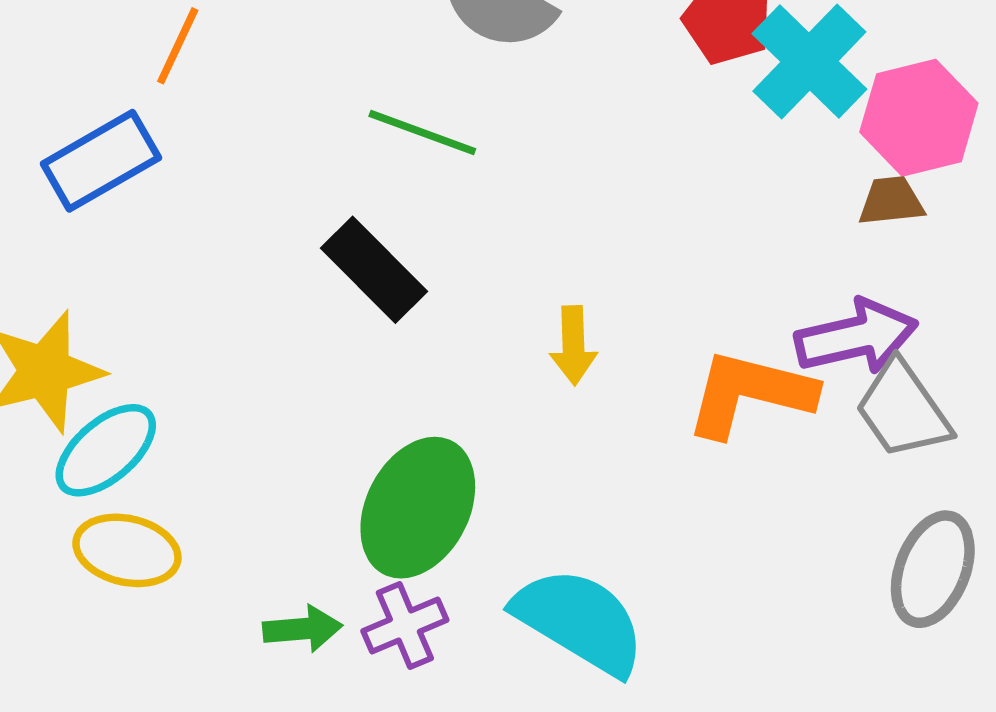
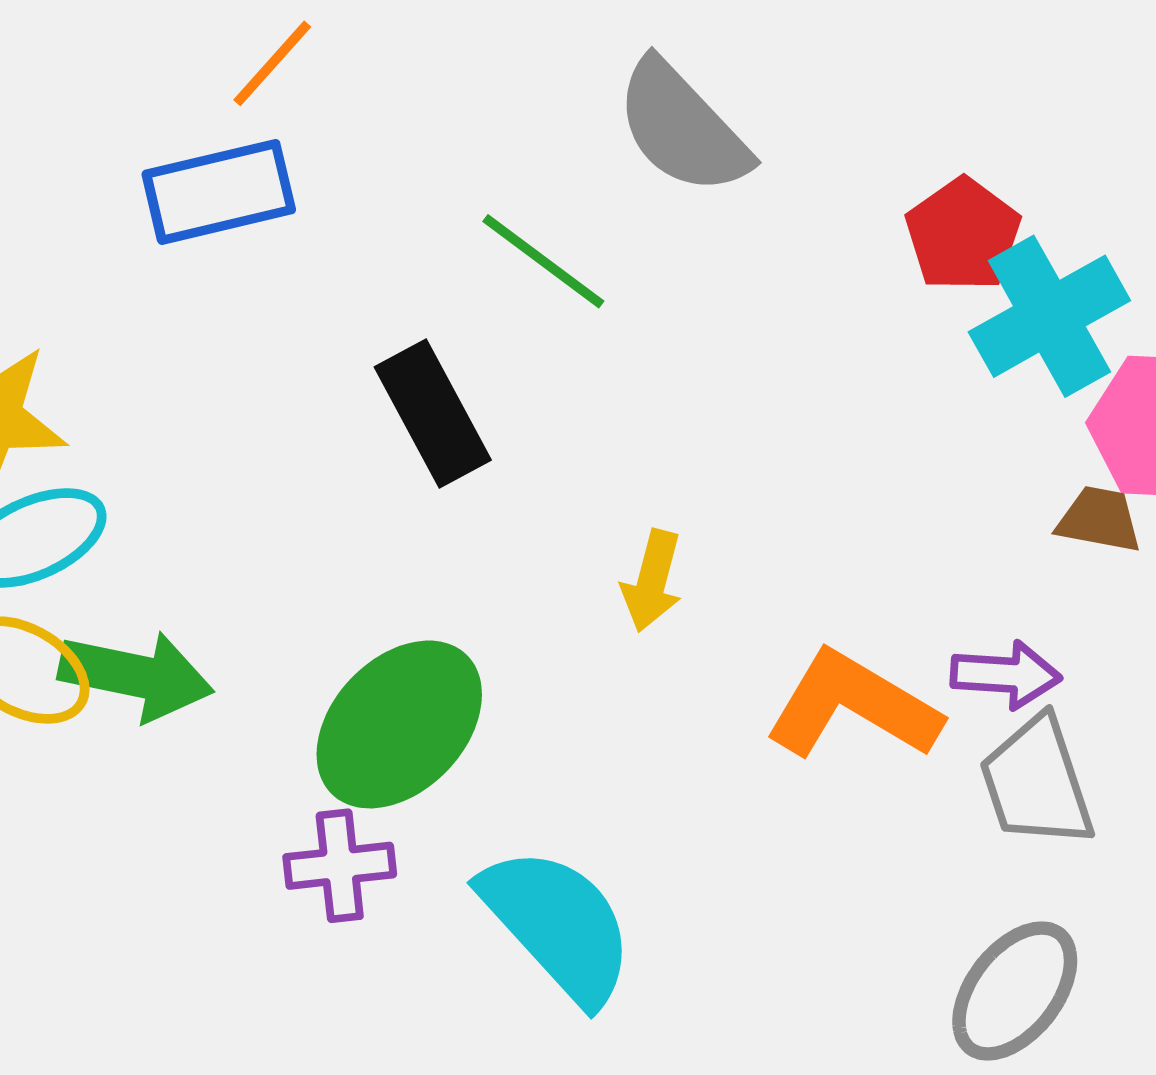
blue rectangle: (101, 161) -> (219, 192), moved
purple arrow: (856, 337) -> (1006, 675), size x0.7
green arrow: (303, 629) -> (136, 676), moved, size x1.5

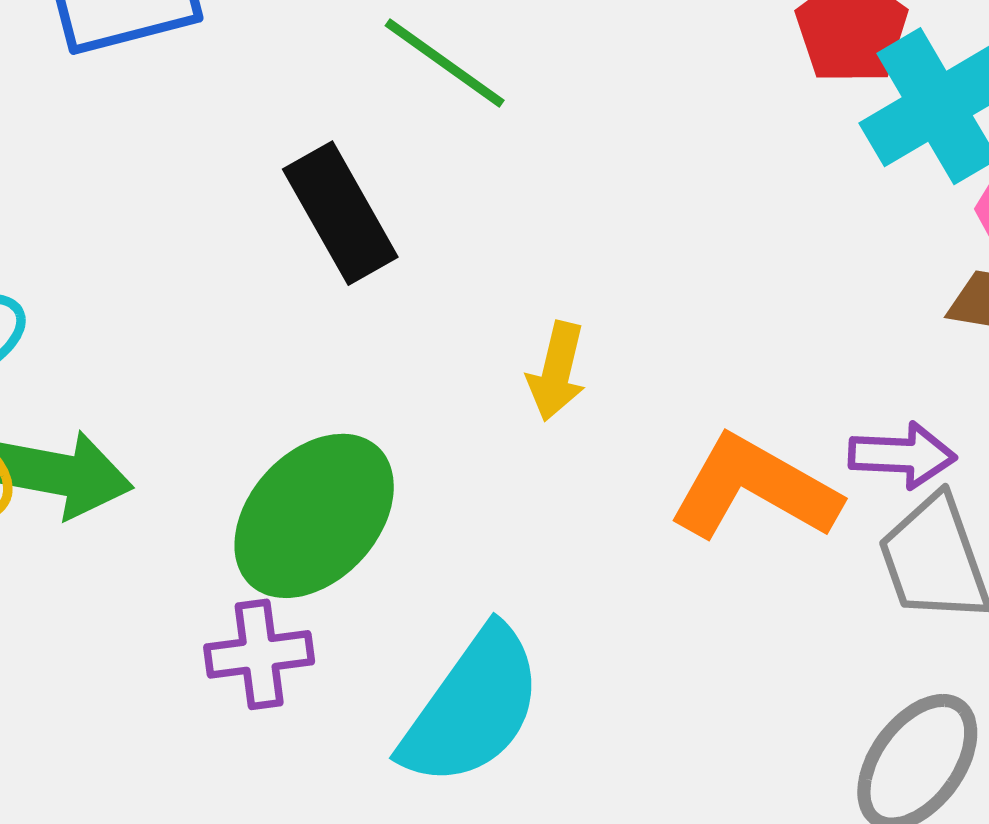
cyan semicircle: (558, 925) -> (472, 707), turned 79

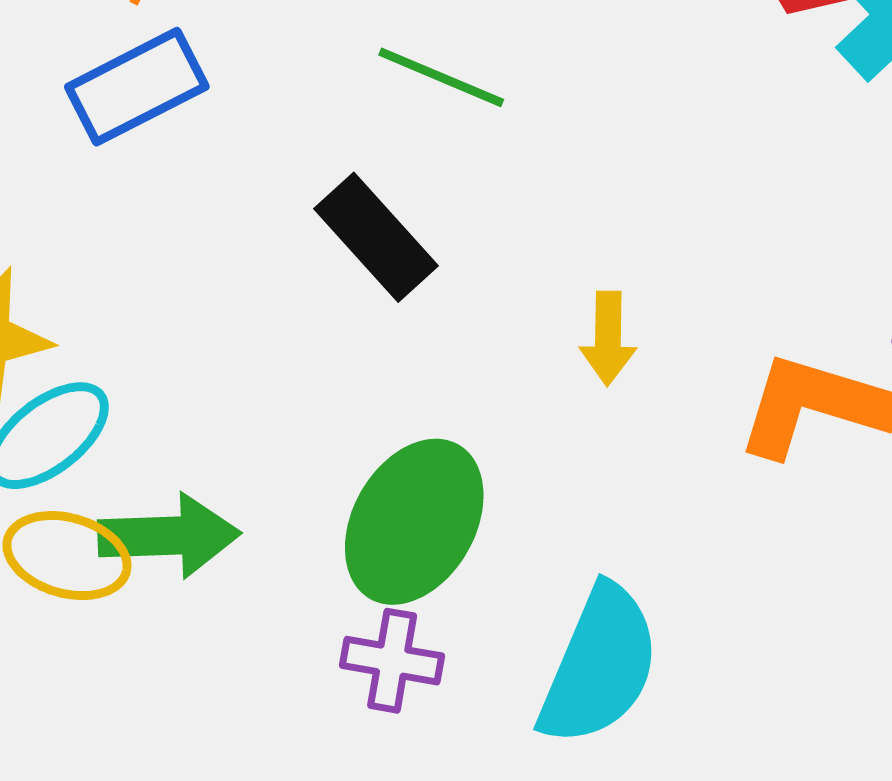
purple cross: (259, 654) -> (392, 661), turned 30

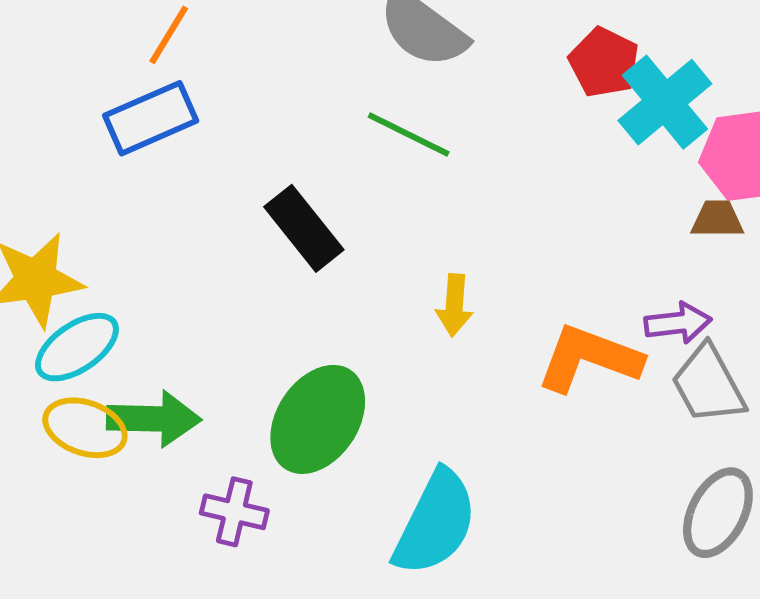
green line: (441, 77) -> (409, 134), moved
purple cross: (392, 661) -> (234, 512), moved

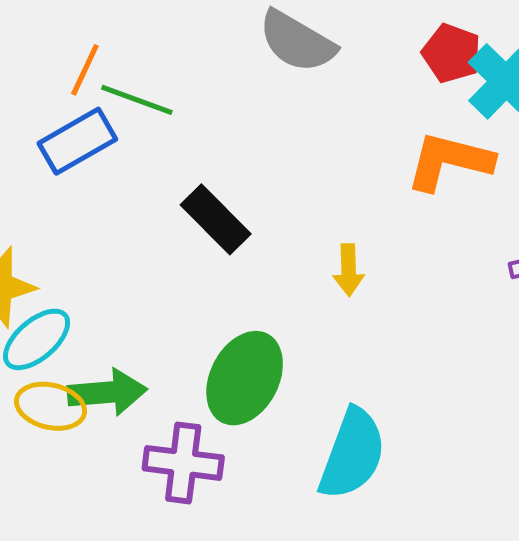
green line: (409, 134) -> (137, 100), moved
orange L-shape: (589, 358) -> (449, 161), moved
purple cross: (234, 512) -> (183, 463), size x1.4

